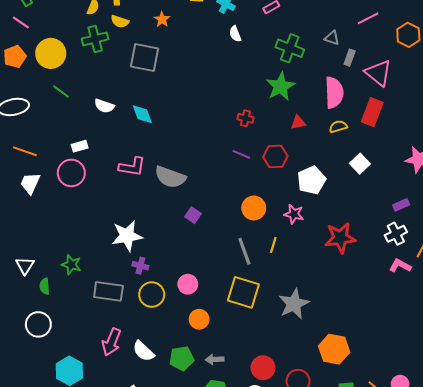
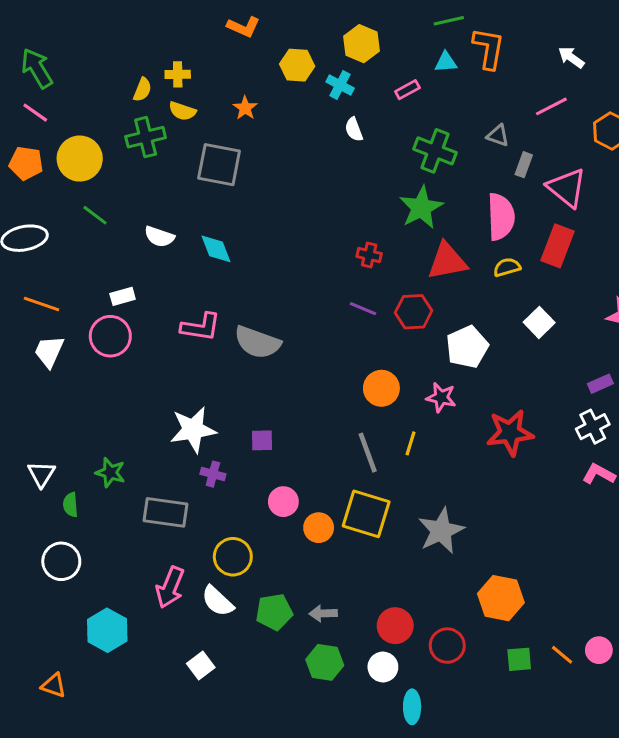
orange pentagon: (15, 56) -> (26, 163), turned 30
red triangle: (298, 122) -> (447, 261), size x1.8
purple square: (193, 215) -> (262, 440), moved, turned -35
yellow circle: (152, 295) -> (233, 557), moved
orange circle: (199, 319) -> (319, 528), moved

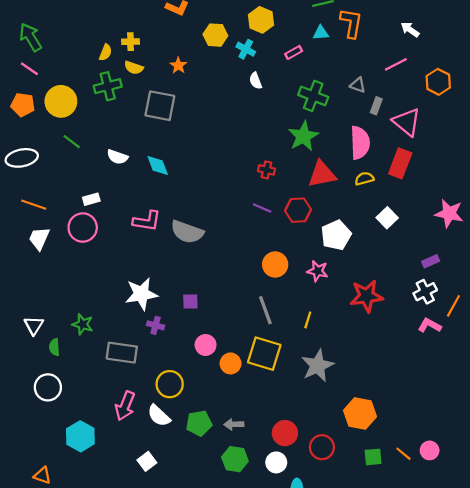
yellow line: (410, 443) -> (308, 320), moved

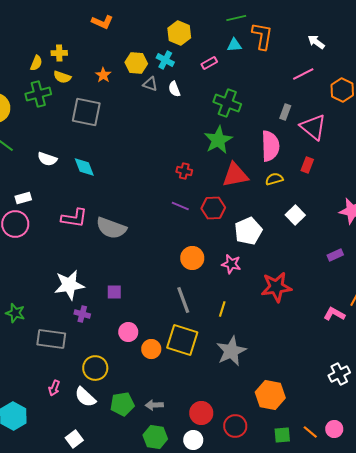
yellow hexagon: (215, 35) -> (136, 63), moved
gray triangle: (358, 85) -> (150, 84), moved
red rectangle: (400, 163) -> (307, 165), size x0.6
white cross: (425, 292) -> (339, 374), moved
pink arrow: (125, 406) -> (54, 388), size x0.6

